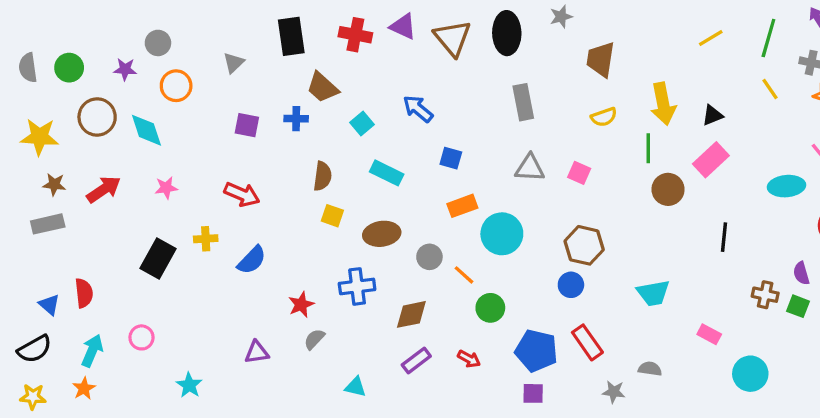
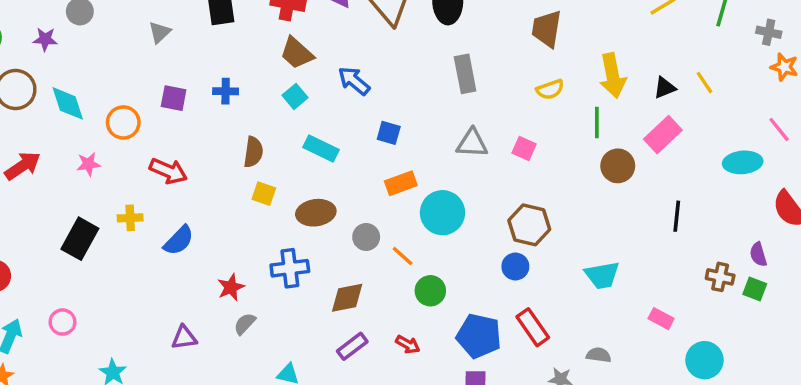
orange circle: (176, 86) -> (123, 122), moved
brown trapezoid: (322, 87) -> (297, 53), moved
yellow line: (770, 89) -> (704, 83), moved

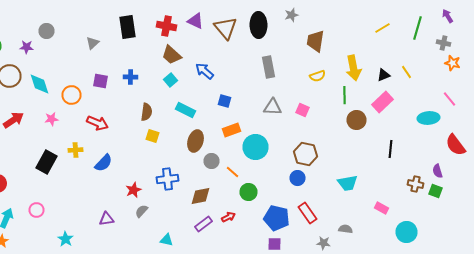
brown ellipse: (316, 213) -> (196, 141), moved, turned -65
red arrow: (408, 345) -> (228, 217), moved, turned -56

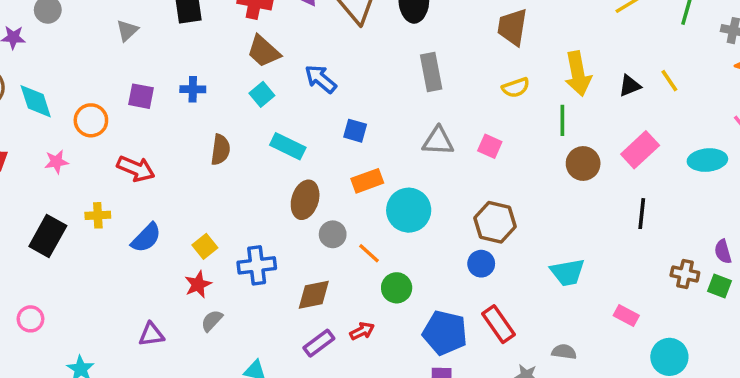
pink rectangle: (382, 102) -> (640, 150), moved
yellow square: (152, 136) -> (205, 246), moved, turned 32

